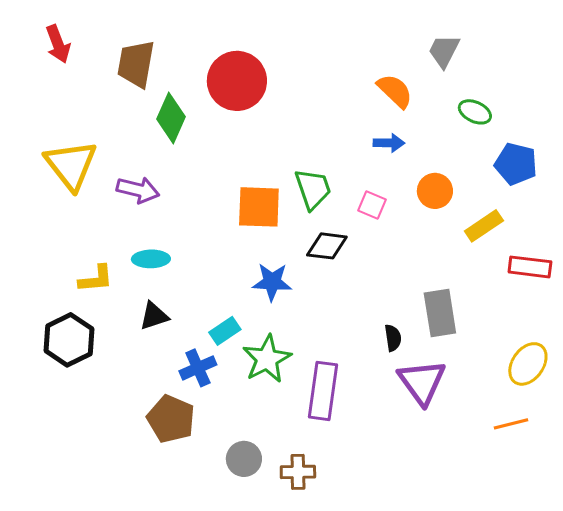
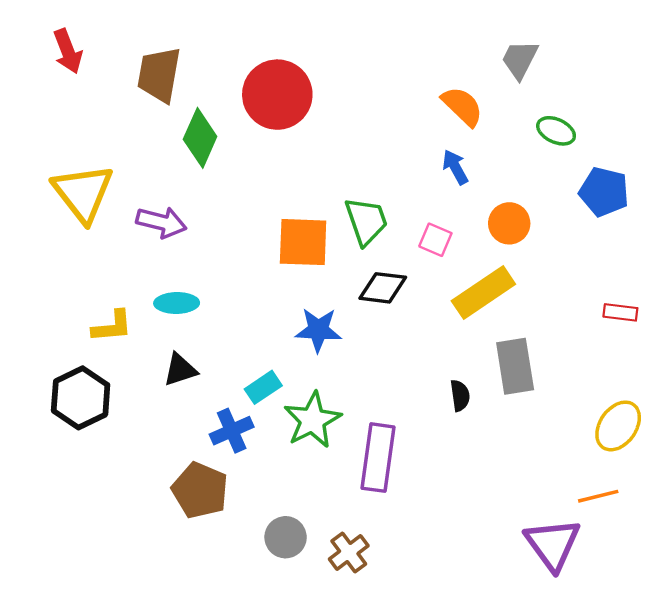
blue arrow: (389, 143) -> (455, 167), turned -120
yellow rectangle: (484, 226) -> (483, 292), moved, size x1.4
red rectangle: (530, 267) -> (620, 312), size x0.7
purple triangle: (422, 382) -> (553, 544), moved
brown cross: (298, 472) -> (349, 552), turned -36

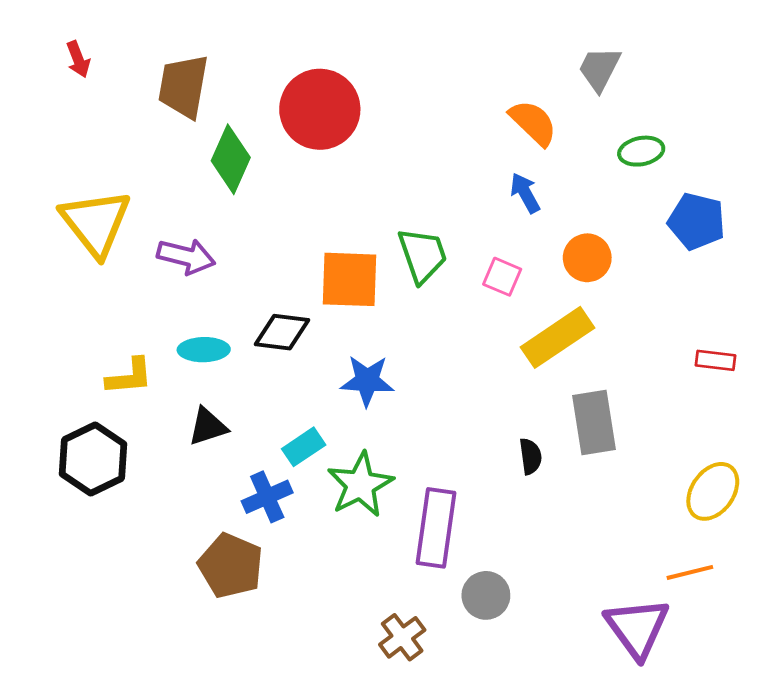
red arrow: (68, 51) -> (78, 59), size x0.7
green ellipse: (556, 131) -> (641, 151), turned -36
black diamond: (383, 288) -> (282, 332), moved
gray circle: (286, 537) -> (486, 595), moved

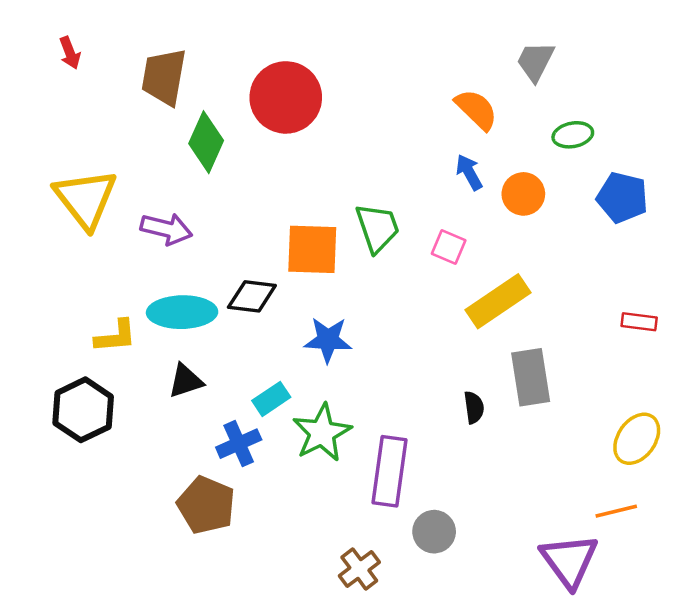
orange circle: (587, 258) -> (523, 194), moved
cyan ellipse: (204, 350) -> (182, 312), size x1.5

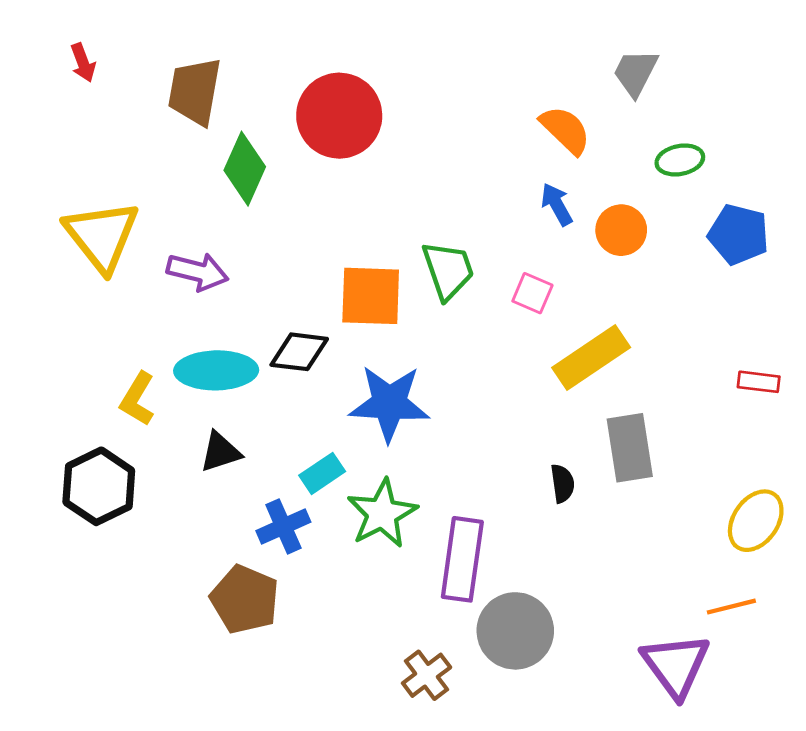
yellow L-shape: (116, 336) -> (137, 399), turned 126
blue star: (328, 340) -> (389, 403), size x1.4
gray circle: (434, 532) -> (515, 631), size x1.5

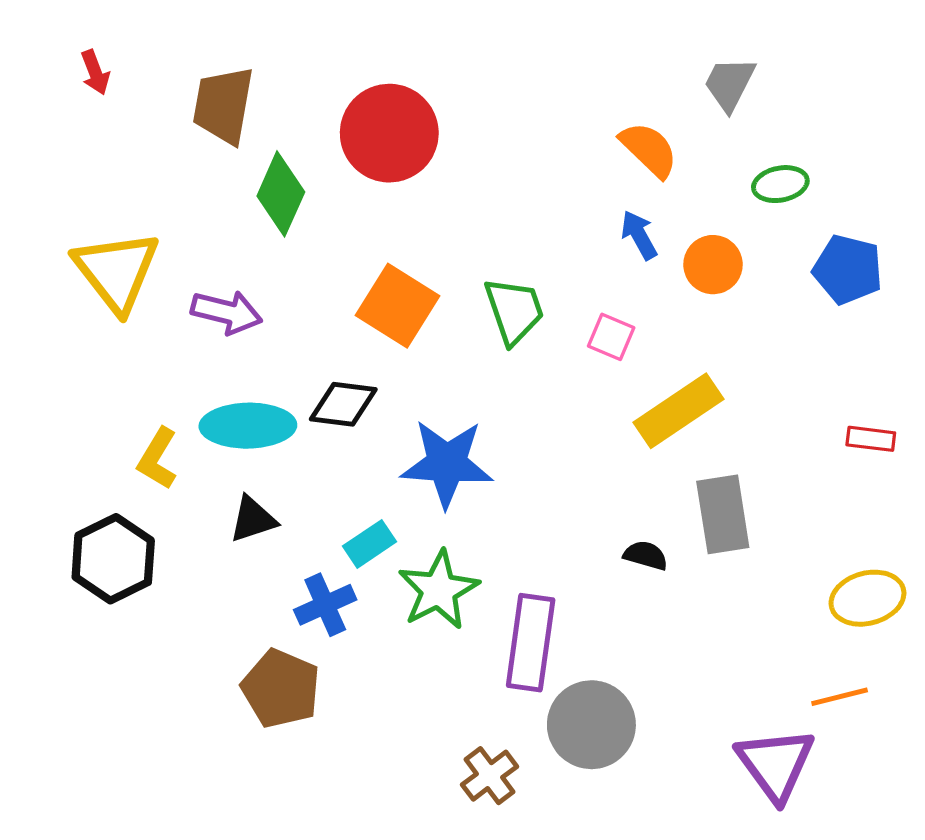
orange square: (371, 296) -> (397, 306), moved, turned 30
black semicircle: (563, 483) -> (646, 555), turned -66
yellow ellipse: (756, 521) -> (867, 598), turned 40

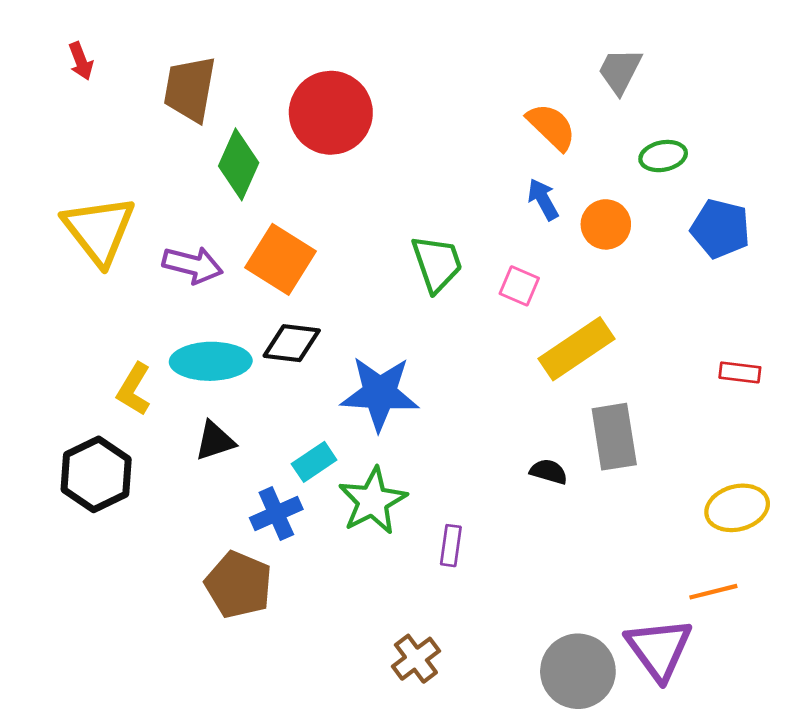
orange square: (397, 306) -> (281, 259), moved
purple rectangle: (531, 643) -> (451, 546), size x0.5
gray circle: (591, 725) -> (578, 671), moved

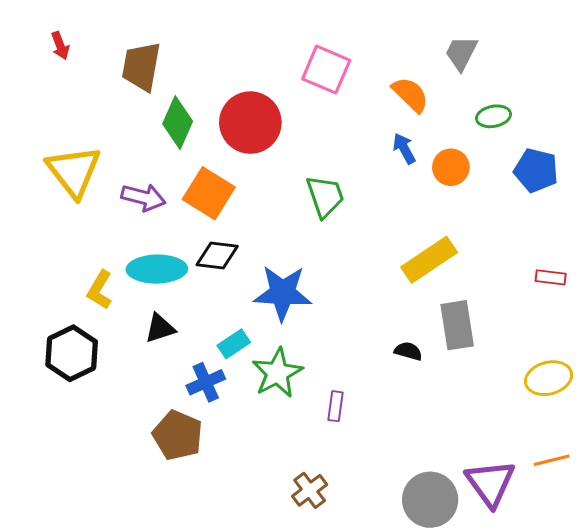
red circle: (331, 113) -> (250, 123), moved
pink square: (519, 286) -> (326, 70), moved, size x1.6
orange line: (713, 592) -> (552, 460), moved

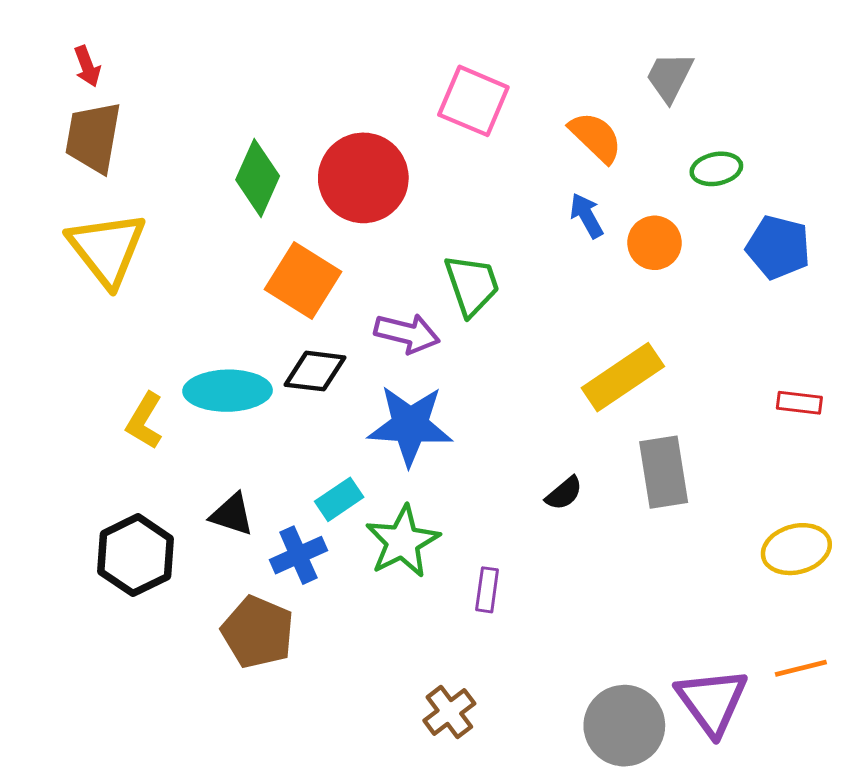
brown trapezoid: (141, 66) -> (93, 137), moved
purple arrow: (143, 197) -> (407, 333), moved
black triangle: (160, 328) -> (232, 514), moved, turned 36
black semicircle: (408, 351) -> (564, 493), moved, turned 124
black hexagon: (72, 353) -> (135, 555), moved

